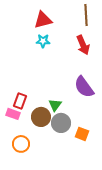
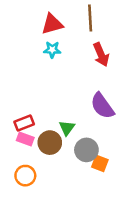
brown line: (86, 15) -> (90, 18), moved
red rectangle: (20, 101) -> (24, 123), turned 49
pink rectangle: (13, 114) -> (25, 139), moved
gray circle: (61, 123) -> (86, 150), moved

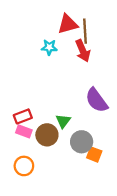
brown line: (90, 18) -> (85, 31), moved
red triangle: (52, 24) -> (68, 24), moved
red arrow: (101, 55) -> (83, 51), moved

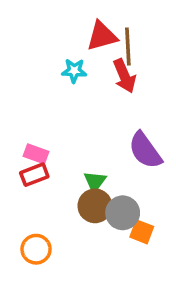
pink rectangle: (24, 131) -> (36, 154), moved
brown circle: (47, 135) -> (95, 206), moved

